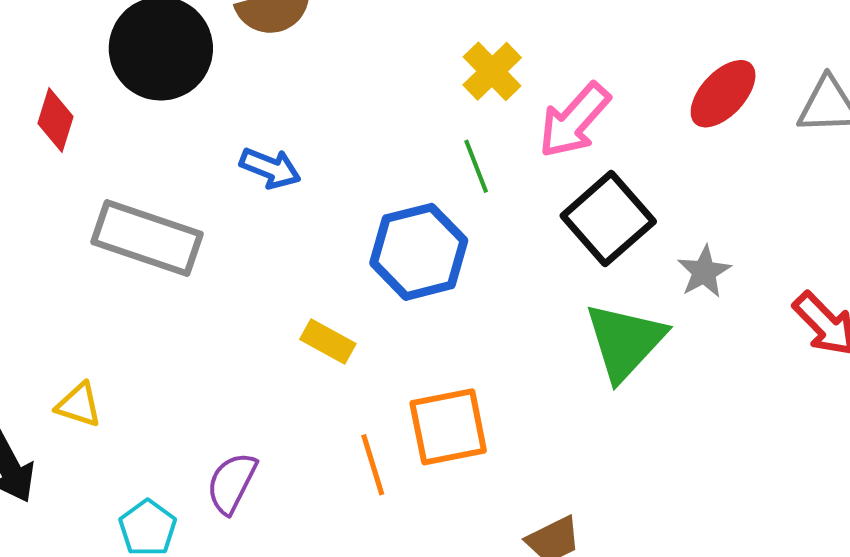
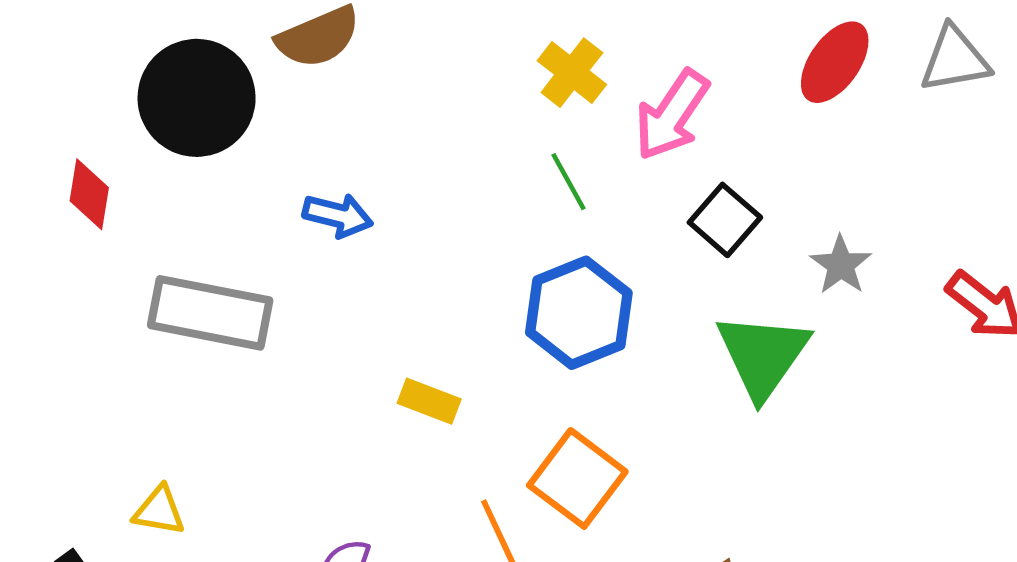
black square: (608, 219) -> (725, 220), size x0.7
blue hexagon: (419, 252) -> (579, 313), moved
orange square: (448, 427) -> (577, 478), turned -34

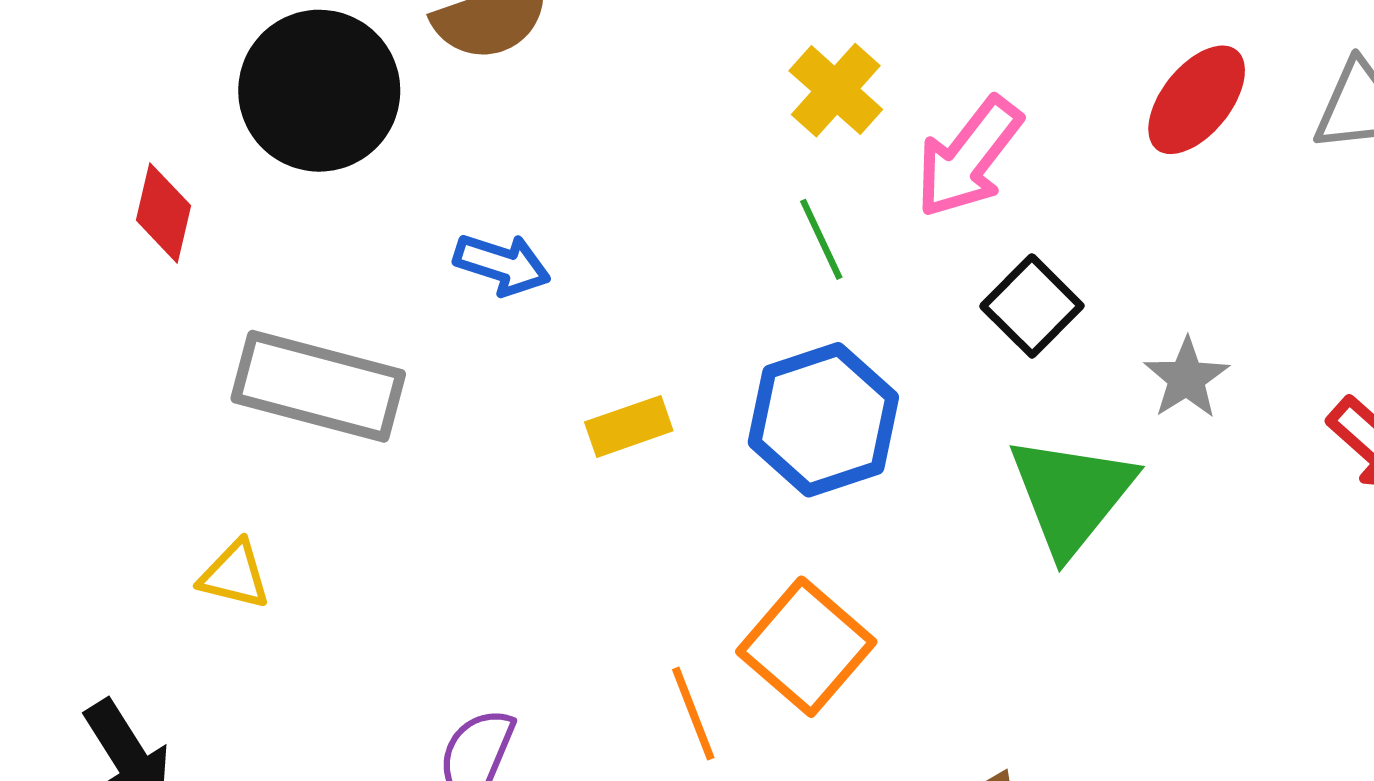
yellow rectangle: (429, 401) -> (629, 426), moved, turned -44
yellow triangle: (159, 511) -> (235, 575), moved

